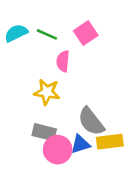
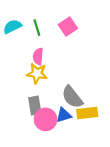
green line: (47, 34) -> (37, 28), turned 49
pink semicircle: (63, 61) -> (38, 56), moved
gray rectangle: (44, 132) -> (35, 106), turned 66

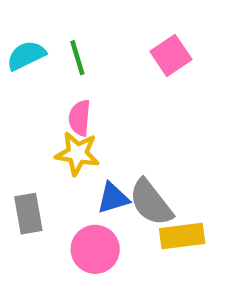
pink square: (68, 27) -> (171, 55), moved
gray rectangle: (35, 106) -> (28, 214), moved
blue triangle: (64, 115) -> (113, 198), moved

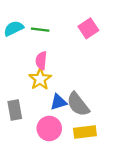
green line: (77, 58) -> (40, 30), turned -66
yellow star: (77, 154) -> (40, 79), turned 30
yellow rectangle: (182, 236) -> (85, 132), moved

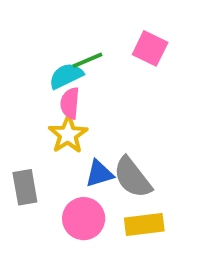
cyan semicircle: (14, 28) -> (66, 76), moved
pink square: (88, 28) -> (150, 48), turned -30
green line: (40, 30) -> (88, 60), moved, turned -30

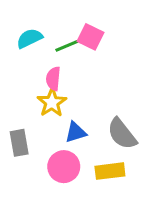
pink square: (150, 48) -> (91, 37), moved
cyan semicircle: (66, 76) -> (29, 38), moved
gray semicircle: (133, 178) -> (122, 134), moved

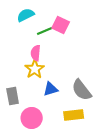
cyan semicircle: (29, 38) -> (26, 15), moved
pink circle: (64, 167) -> (32, 118), moved

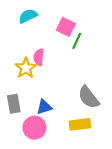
green line: (45, 31) -> (77, 41), moved, turned -42
yellow star: (35, 69) -> (26, 68), moved
blue triangle: (51, 89) -> (44, 107), moved

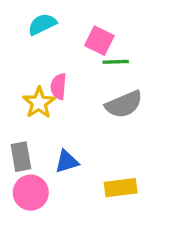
green line: (77, 41) -> (116, 62), turned 63
gray semicircle: (89, 97) -> (124, 104), moved, turned -75
pink circle: (34, 128) -> (31, 193), moved

